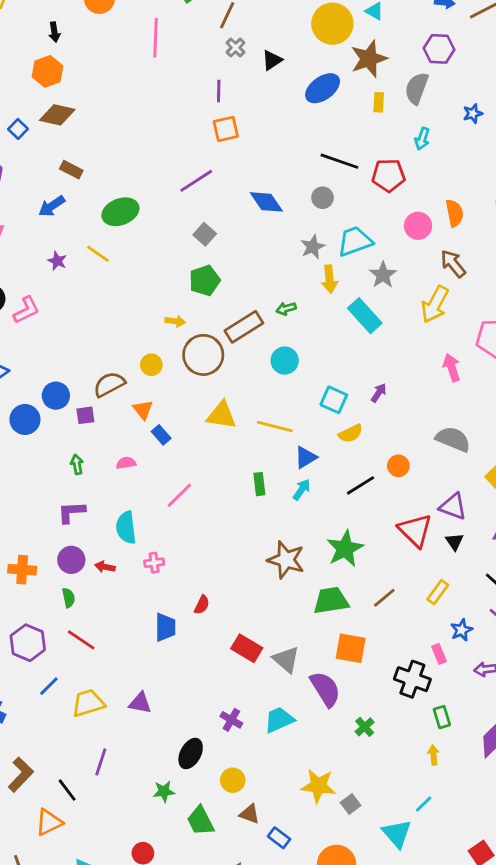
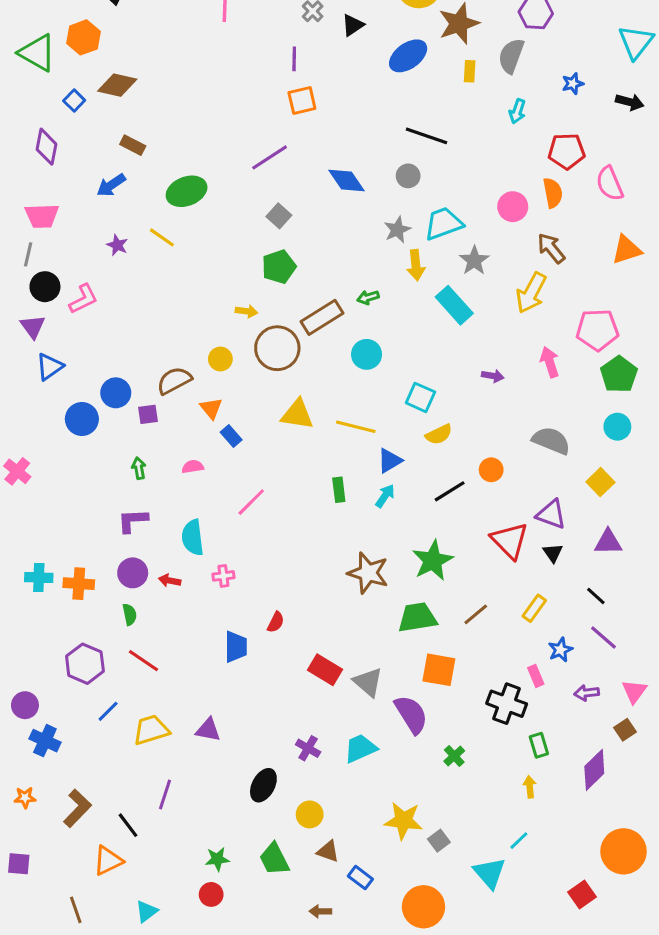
orange hexagon: (47, 71) -> (83, 37), moved
red pentagon: (389, 175) -> (567, 151), moved
purple arrow: (379, 393) -> (493, 376), moved, turned 66
green star: (164, 791) -> (217, 859), moved

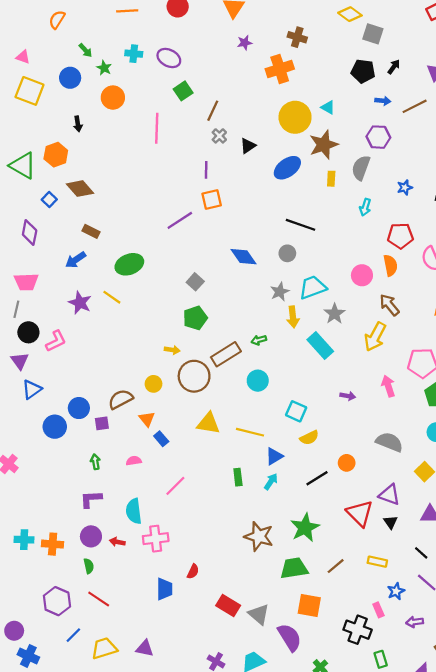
brown diamond: (117, 85) -> (80, 189), turned 36
purple line: (270, 157) -> (180, 220), moved
purple star: (117, 245) -> (80, 303), size x1.5
pink cross: (223, 576) -> (156, 539), size x1.6
yellow rectangle: (534, 608) -> (377, 562), turned 66

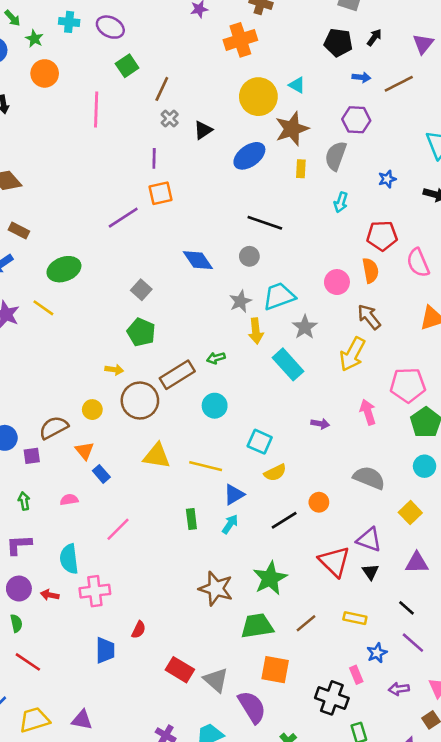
green pentagon: (195, 318) -> (141, 332), turned -30

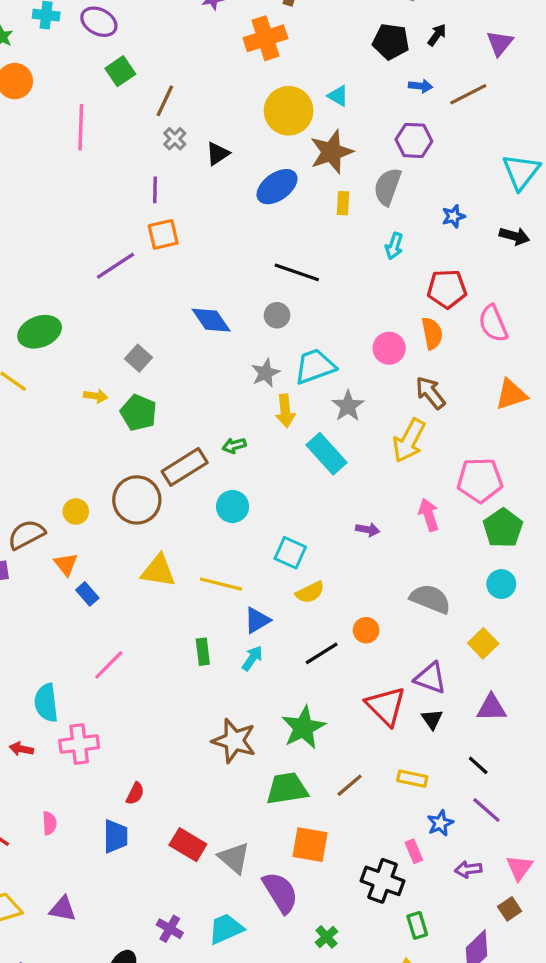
yellow arrow: (114, 370) -> (96, 396), moved
pink semicircle: (69, 500) -> (49, 823), moved, turned 96
blue trapezoid: (105, 650) -> (115, 836), moved

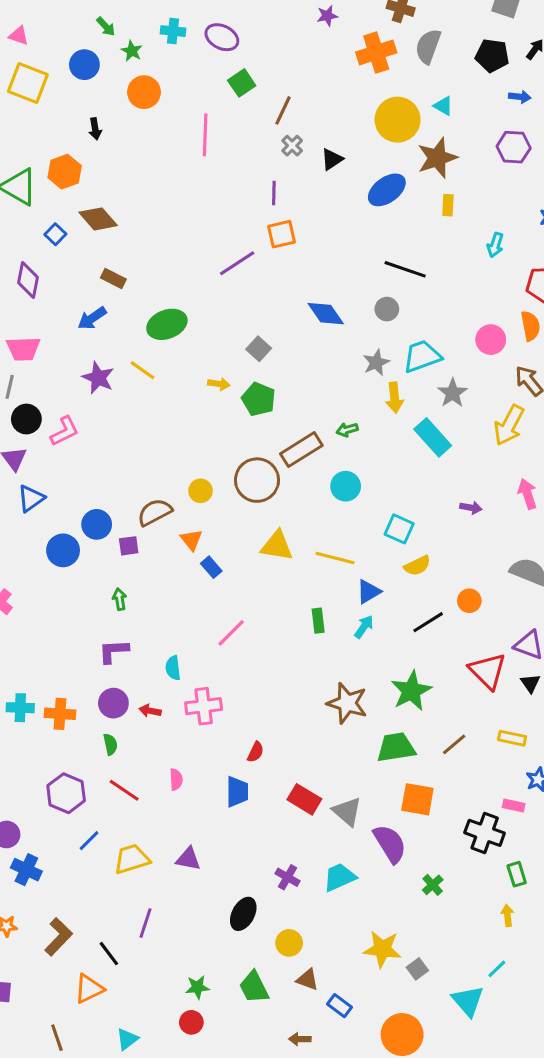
gray semicircle: (387, 187) -> (428, 46), moved
cyan semicircle: (46, 703) -> (173, 668), size x0.7
pink rectangle: (414, 851) -> (514, 805), turned -55

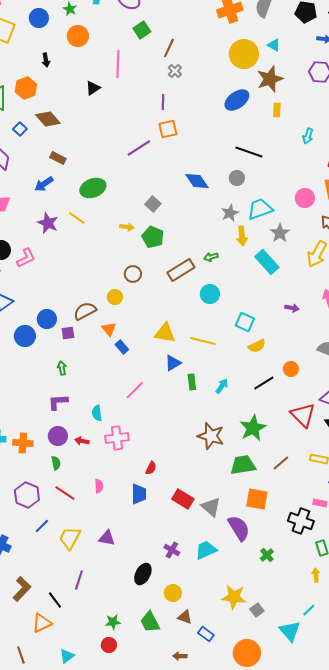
black triangle: (332, 159) -> (93, 88), moved
brown circle: (257, 480) -> (133, 274), moved, size x0.6
blue triangle: (369, 592) -> (173, 363), moved
yellow trapezoid: (132, 859) -> (70, 538), turned -45

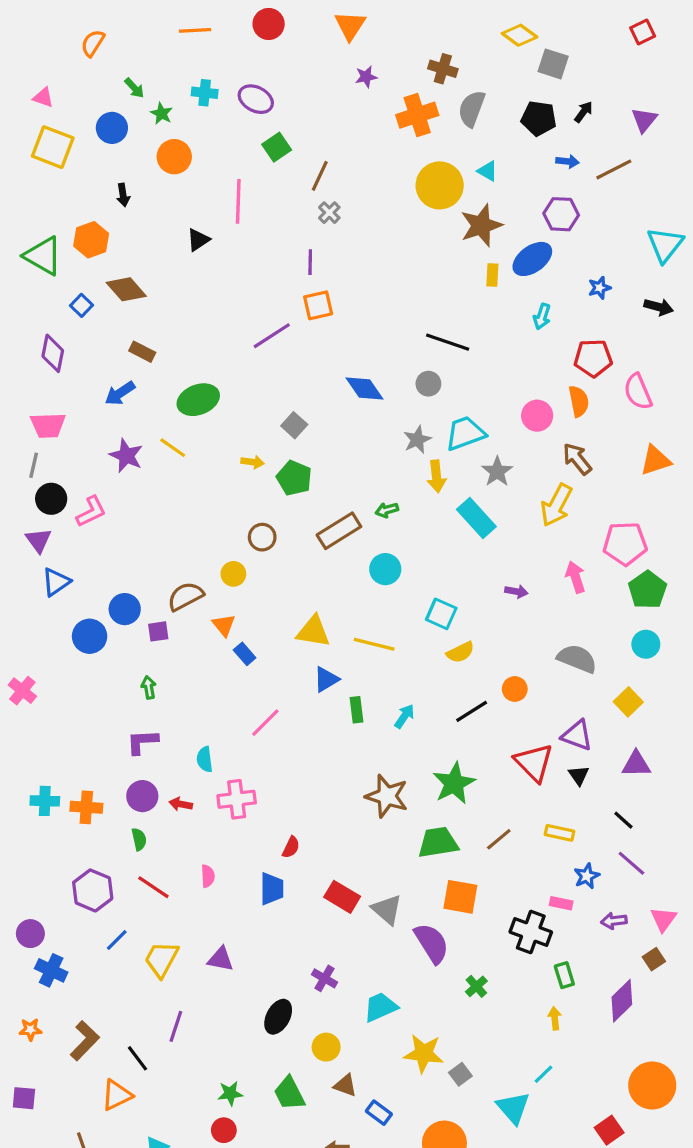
blue ellipse: (237, 100) -> (532, 259), moved
cyan trapezoid: (206, 550) -> (380, 1007), moved

